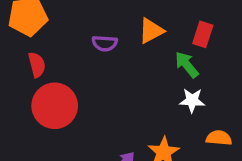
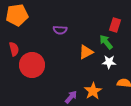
orange triangle: (151, 31) -> (86, 52), moved
red semicircle: (37, 65) -> (14, 49), moved

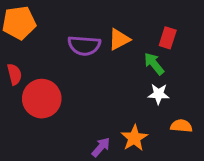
purple semicircle: (60, 30) -> (84, 45), size x1.5
orange triangle: (86, 52) -> (119, 39), moved

